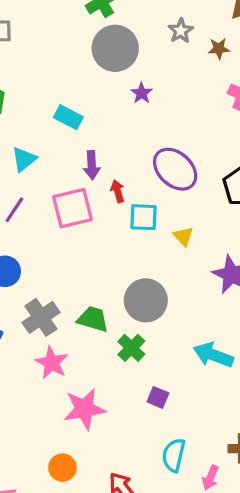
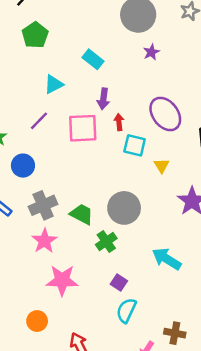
cyan semicircle: (174, 455) -> (126, 310), moved

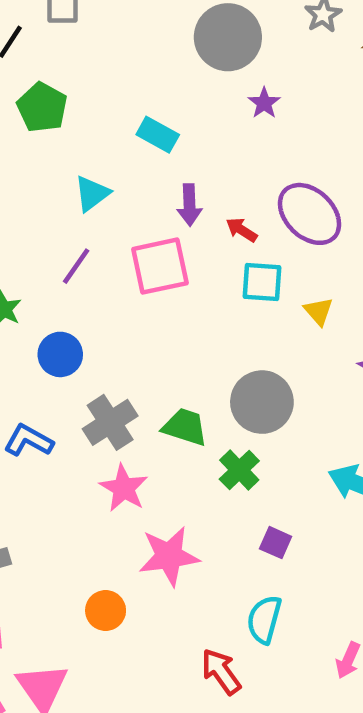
red arrow: (119, 122) -> (242, 230), moved, turned -42
cyan semicircle: (126, 310) -> (264, 620), moved
orange circle: (37, 321) -> (106, 610), moved

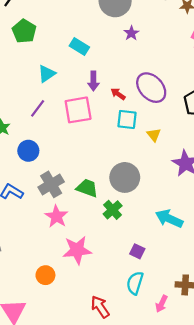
purple square: (276, 543) -> (137, 251), moved
cyan semicircle: (264, 620) -> (135, 283), moved

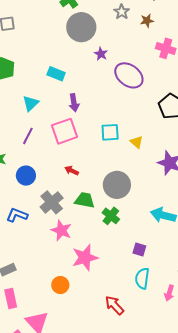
purple ellipse: (151, 88) -> (129, 75), moved
red arrow: (118, 94) -> (72, 171), moved

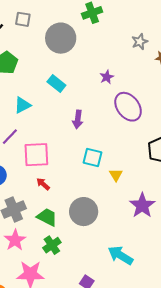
gray circle: (81, 27) -> (61, 38), moved
purple arrow: (74, 103) -> (78, 119), moved
pink square: (65, 131) -> (36, 155), moved
green cross: (111, 216) -> (52, 245), moved

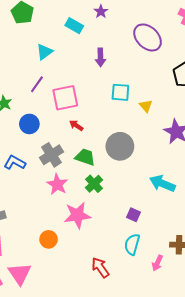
purple star: (107, 77) -> (101, 12), moved

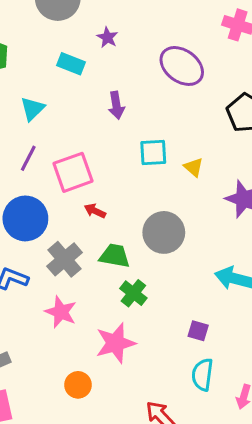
blue circle: (29, 124) -> (25, 218), size x1.5
pink star: (57, 184) -> (61, 312), moved

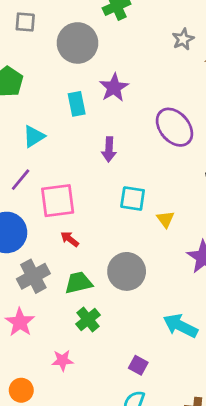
purple star: (107, 37) -> (114, 88), size x1.5
cyan rectangle: (71, 64) -> (77, 104), turned 45
green trapezoid: (115, 256) -> (79, 283), turned -36
pink star: (115, 343) -> (62, 360), size x0.6

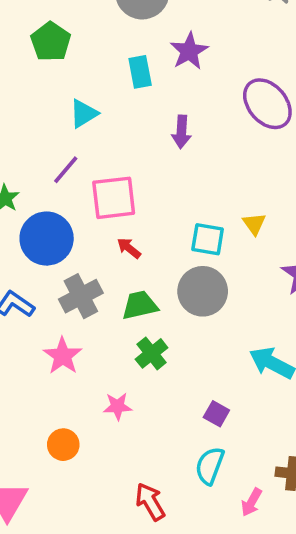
cyan square: (133, 199) -> (208, 239), moved

